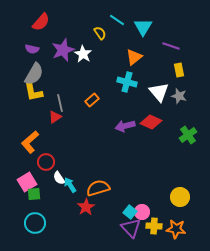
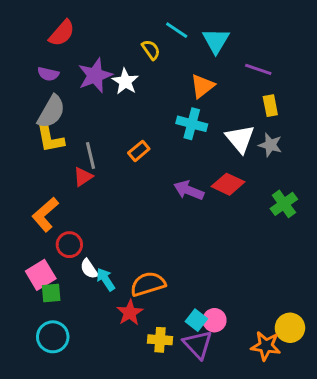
purple arrow: (125, 126) -> (189, 190), turned 36
yellow circle: (180, 197) -> (290, 328), moved
yellow cross: (154, 226) -> (160, 340), moved

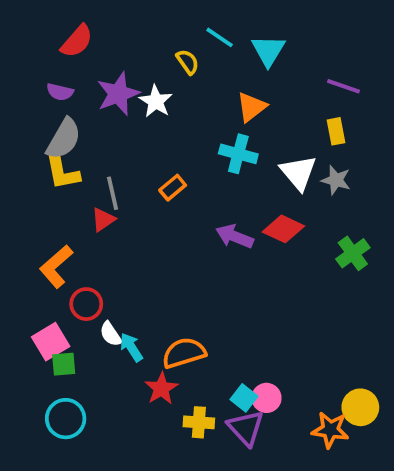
purple line: (258, 69) -> (343, 86), moved

